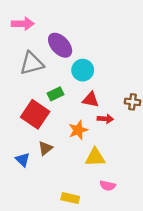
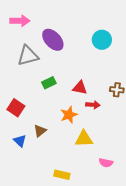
cyan circle: (83, 70) -> (102, 40), moved
red square: (35, 114) -> (16, 108), moved, size x0.7
pink semicircle: (108, 186) -> (106, 163), moved

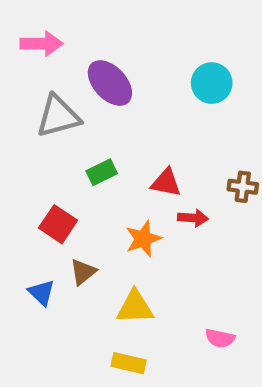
red square: (16, 108) -> (58, 224), moved
yellow triangle: (84, 139) -> (135, 307), moved

